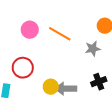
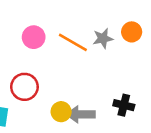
gray star: (93, 49) -> (103, 38), moved
black cross: (99, 82) -> (124, 105), turned 35

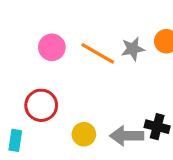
gray arrow: (81, 114) -> (127, 136), moved

